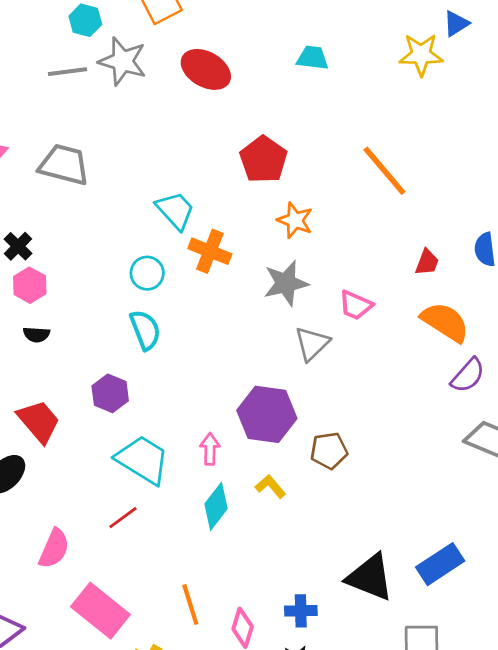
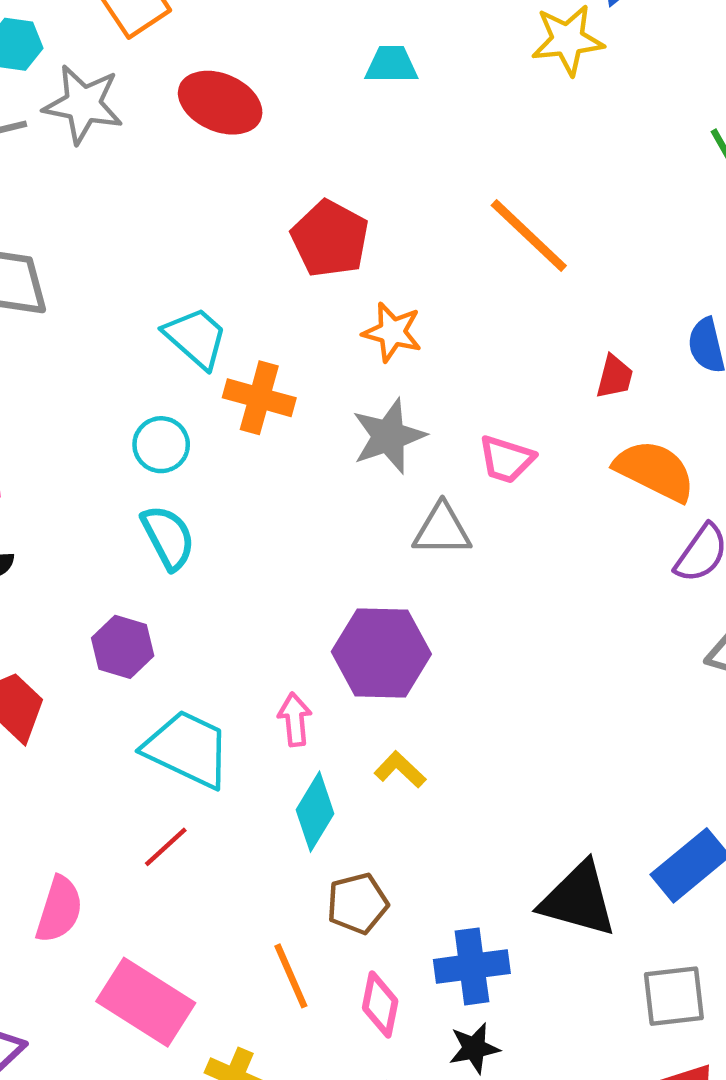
gray triangle: (312, 344) -> (442, 530), turned 51
brown pentagon: (329, 451) -> (357, 903), moved
blue cross: (301, 611) -> (472, 966), size x1.4

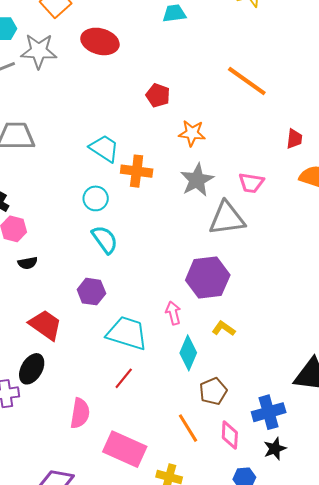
red pentagon: (330, 239) -> (158, 95), size x0.7
gray triangle: (442, 530) -> (227, 218), size x1.4

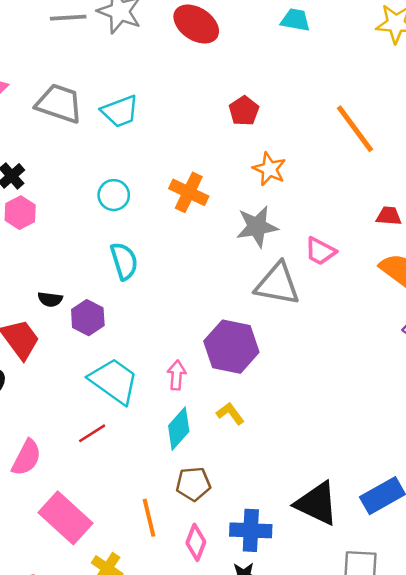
red trapezoid: (294, 139) -> (389, 216), turned -110
cyan trapezoid: (104, 148) -> (120, 111), moved, turned 108
cyan circle: (96, 198) -> (114, 195), moved
black semicircle: (28, 263) -> (50, 299), moved

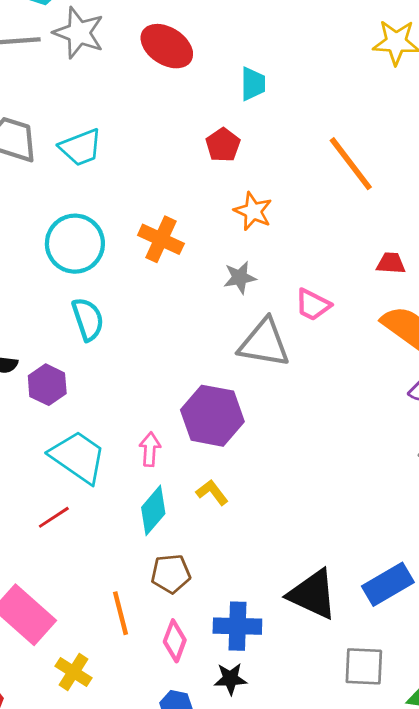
cyan trapezoid: (295, 20) -> (253, 84), moved, turned 80
cyan circle: (114, 195) -> (75, 244), size x1.6
gray star: (257, 227) -> (240, 277), size x0.7

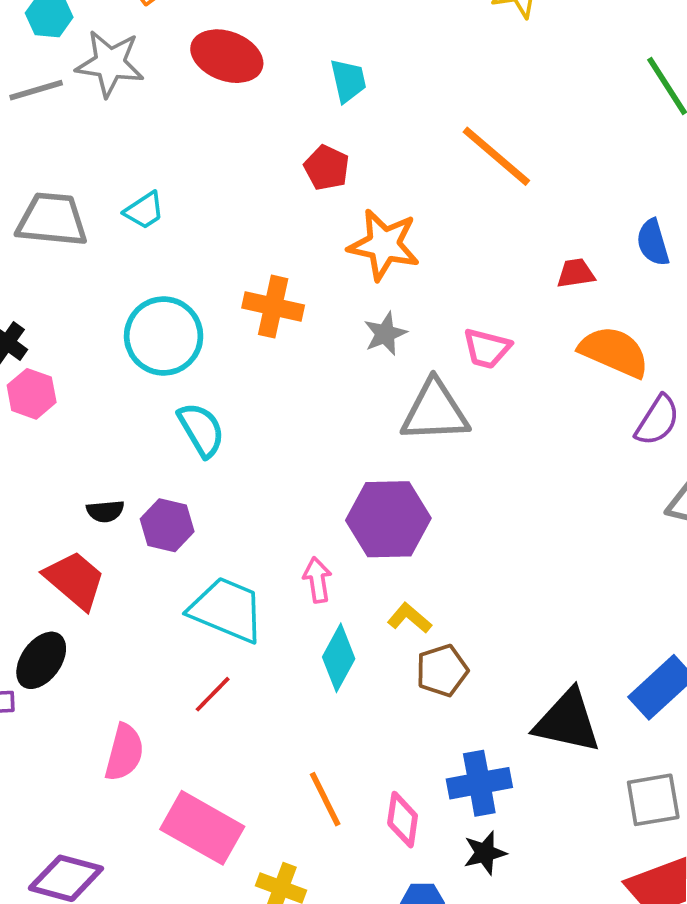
cyan trapezoid: (81, 147) -> (144, 210), size x0.7
orange star: (253, 211) -> (384, 245), size x1.4
brown pentagon: (171, 574) -> (442, 670), moved

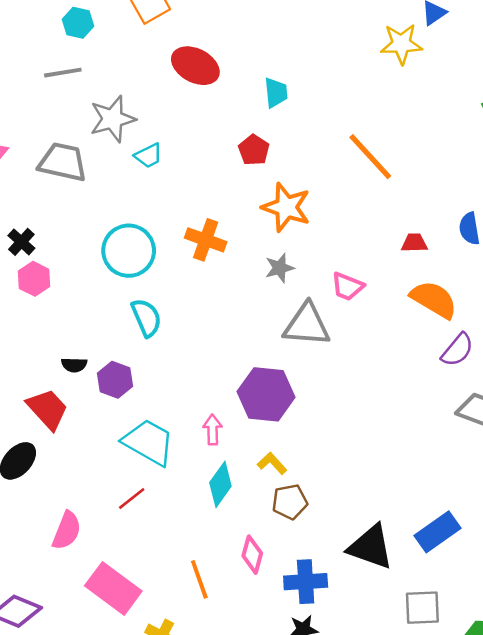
gray star: (110, 63) -> (113, 119), moved, turned -30
cyan trapezoid: (144, 210) -> (149, 156), moved
pink diamond: (403, 820) -> (252, 555), moved

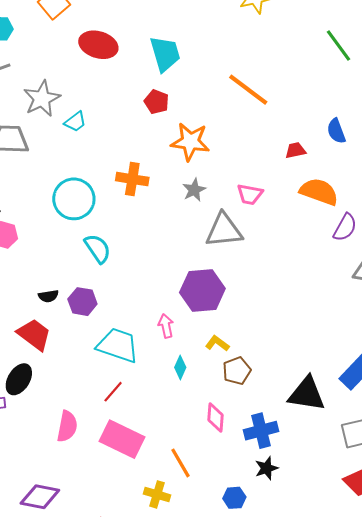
cyan trapezoid: (276, 93) -> (165, 54), size x1.5
cyan diamond: (220, 484) -> (180, 367), size x0.7
orange line: (199, 579) -> (180, 463), moved
pink rectangle: (113, 588) -> (122, 439), moved

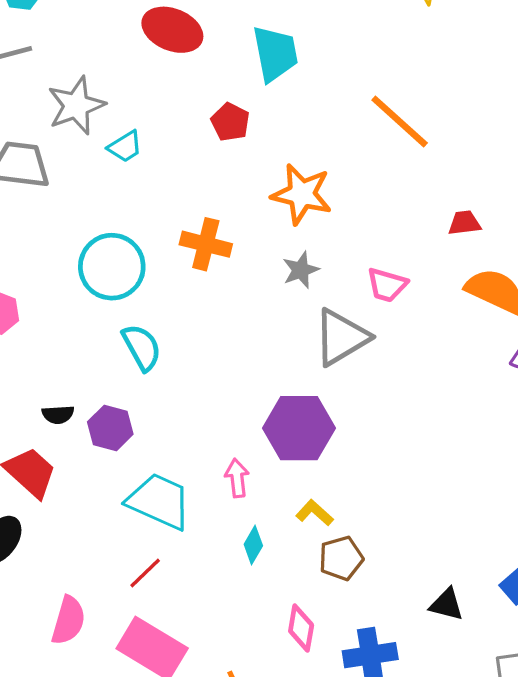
red pentagon: (157, 102) -> (230, 122), moved
gray triangle: (224, 230) -> (341, 337), turned -30
black triangle: (307, 394) -> (447, 604), size x0.6

